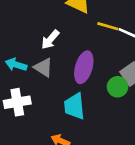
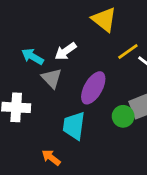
yellow line: (108, 26) -> (128, 52), turned -65
cyan arrow: (16, 65) -> (32, 57), moved

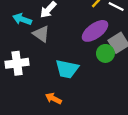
purple ellipse: (93, 88) -> (95, 31), moved, turned 36
cyan trapezoid: (74, 126) -> (67, 69), turned -75

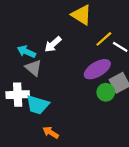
gray triangle: (41, 34) -> (34, 68), moved
cyan trapezoid: (67, 69) -> (38, 105), moved

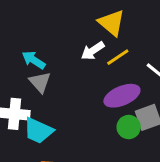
yellow line: (104, 39) -> (118, 57), moved
white arrow: (53, 44) -> (93, 51), moved

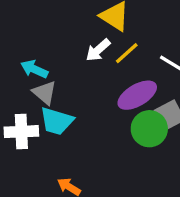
green circle: (129, 127) -> (149, 129), size x1.4
cyan trapezoid: (38, 131) -> (57, 121), moved

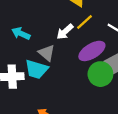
white arrow: (98, 50) -> (65, 32), moved
gray triangle: (45, 93) -> (47, 53), moved

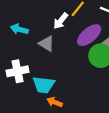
cyan trapezoid: (36, 69) -> (44, 85), moved

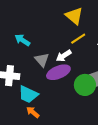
white arrow: (61, 21) -> (64, 56), moved
purple ellipse: (89, 35) -> (58, 72), moved

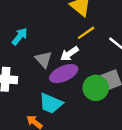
cyan arrow: (22, 40) -> (20, 36), turned 98
cyan trapezoid: (28, 94) -> (51, 103), moved

